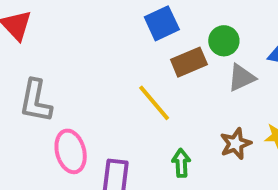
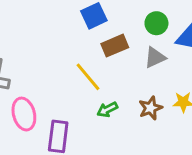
green circle: (224, 41) -> (156, 23), moved
green arrow: (181, 163) -> (107, 110), moved, turned -114

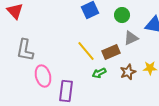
green circle: (156, 23) -> (122, 15), moved
brown rectangle: (115, 46) -> (111, 52), moved

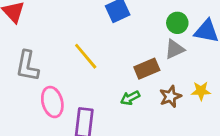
green circle: (122, 15) -> (177, 23), moved
yellow line: (86, 51) -> (86, 56), moved

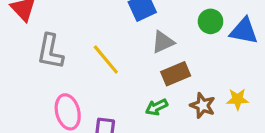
gray triangle: (175, 49) -> (163, 42), moved
gray L-shape: (27, 66) -> (50, 52), moved
brown star: (170, 96) -> (203, 106), turned -30

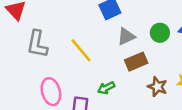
green circle: (211, 21) -> (160, 33), moved
green arrow: (157, 107) -> (106, 88), moved

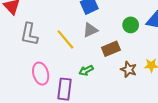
gray triangle: (126, 37) -> (90, 30), moved

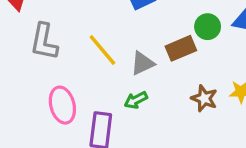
gray triangle: (90, 30) -> (142, 63), moved
brown rectangle: (111, 49) -> (181, 48), moved

